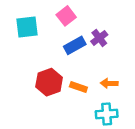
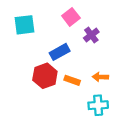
pink square: (66, 16) -> (71, 17), moved
blue rectangle: (75, 45) -> (60, 52), moved

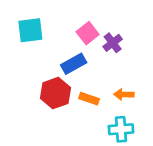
pink square: (71, 17) -> (88, 33), moved

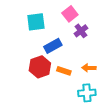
cyan square: (30, 30) -> (36, 22), moved
pink square: (88, 33) -> (70, 14), moved

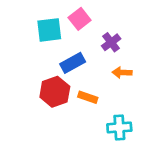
pink square: (70, 14) -> (80, 19), moved
orange arrow: (89, 68) -> (122, 73), moved

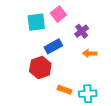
orange rectangle: (88, 97) -> (64, 90), moved

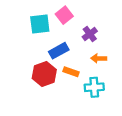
orange rectangle: (64, 90) -> (71, 72), moved
cyan cross: (88, 94) -> (94, 87), moved

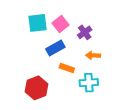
pink square: (64, 15) -> (61, 24), moved
red hexagon: (44, 74) -> (36, 88), moved

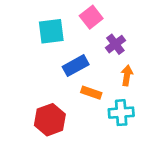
pink square: (61, 24) -> (91, 17), moved
orange arrow: (93, 55) -> (127, 76), turned 96

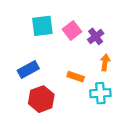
pink square: (91, 17) -> (72, 31), moved
blue rectangle: (76, 66) -> (28, 70), moved

